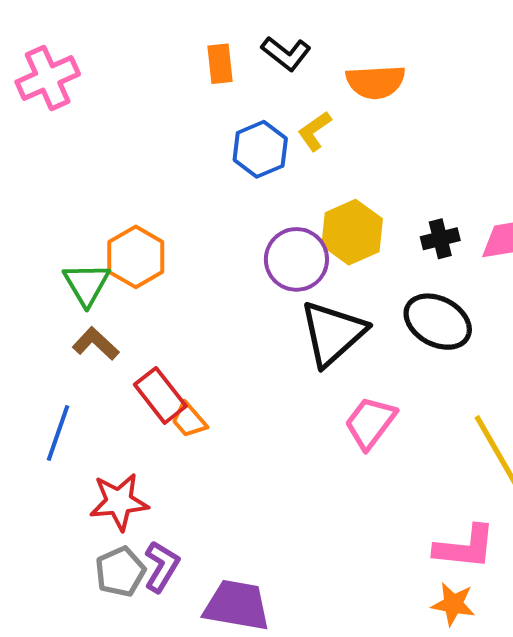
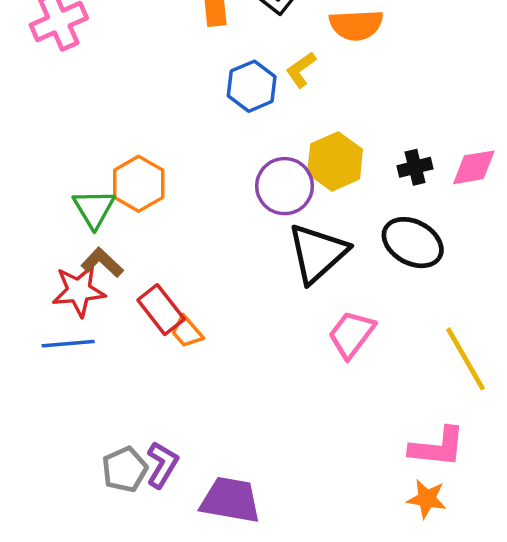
blue line: (58, 433) -> (68, 344), turned 66
red star: (119, 502) -> (79, 291), moved

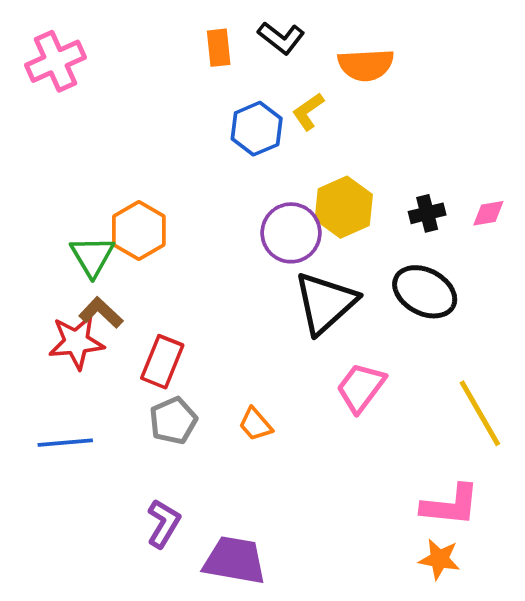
pink diamond: (474, 167) -> (488, 213), size x0.7
red rectangle: (161, 310) -> (162, 362), turned 60
orange trapezoid: (187, 332) -> (255, 424), moved
blue line: (68, 344) -> (65, 443), moved
gray pentagon: (125, 469) -> (173, 421), moved

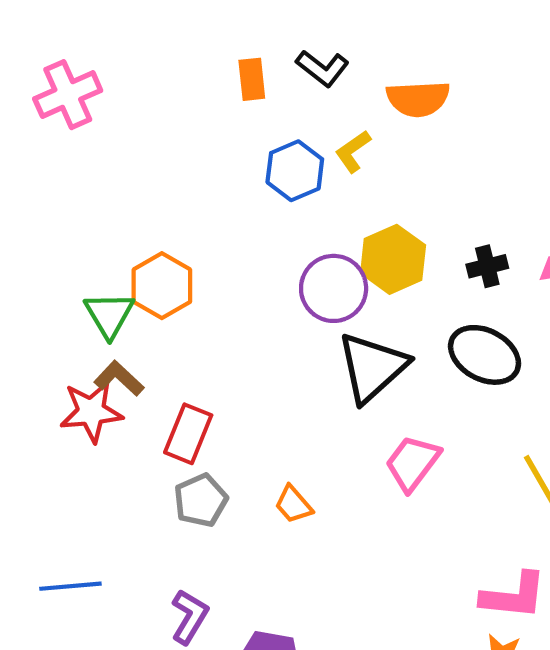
blue line: (65, 443) -> (70, 586), moved

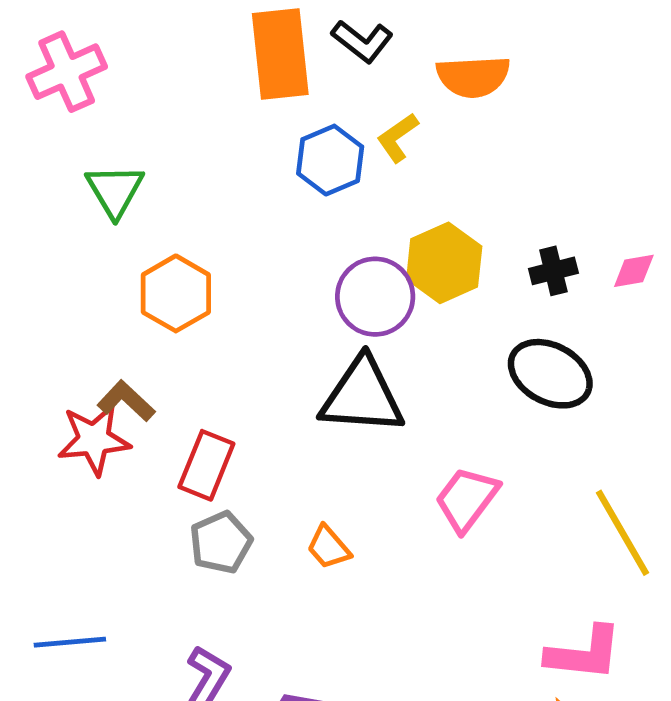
orange rectangle: (252, 79) -> (280, 54), size x1.8
green triangle: (109, 315) -> (115, 191), moved
black triangle: (372, 367) -> (362, 396), moved, turned 46

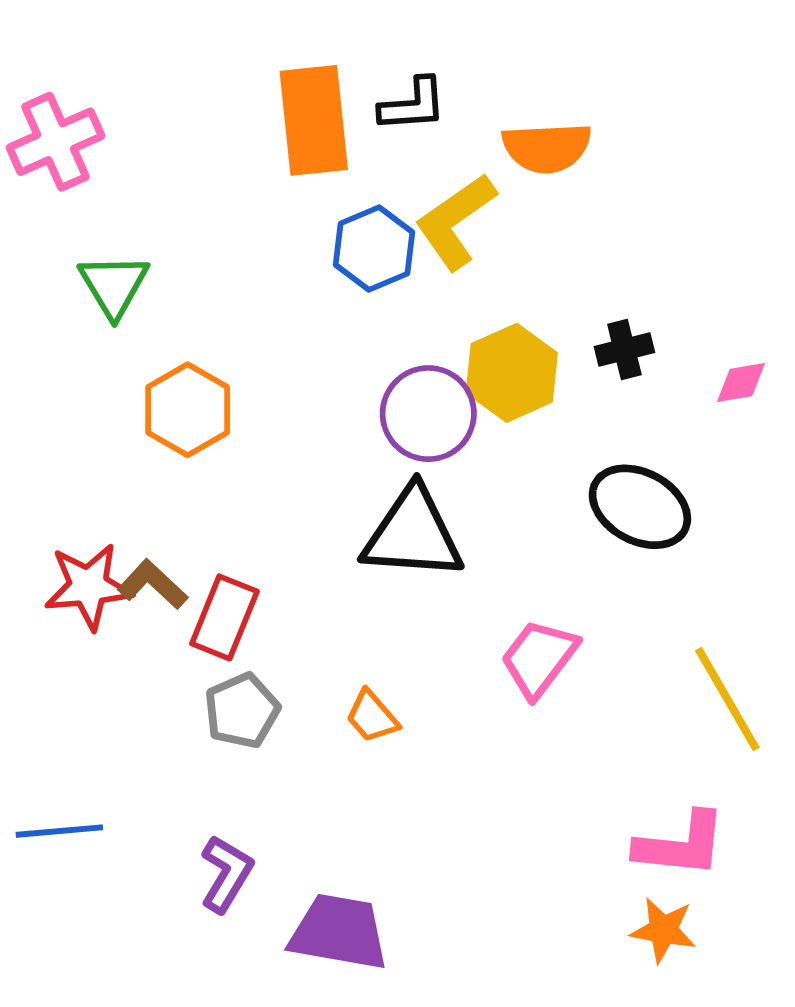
black L-shape: (362, 41) -> (413, 105), turned -42
yellow L-shape: (398, 138) -> (455, 221), size x1.6
black cross: (553, 271) -> (624, 350), moved
brown L-shape: (126, 401) -> (153, 584), moved

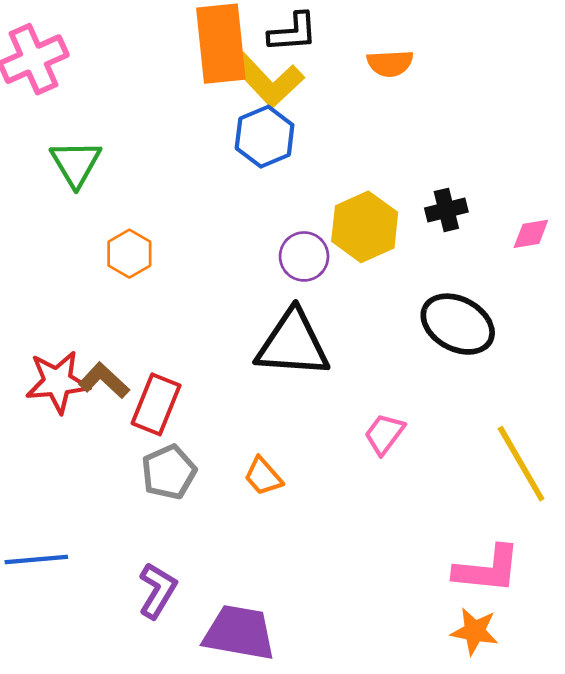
orange semicircle: (547, 148) -> (390, 63), size x0.7
yellow L-shape: (455, 221) -> (267, 80), moved, turned -98
orange hexagon: (188, 410) -> (129, 254), size x0.7
purple circle: (428, 414) -> (304, 256), size x0.7
pink trapezoid: (539, 658) -> (384, 434), size x0.7

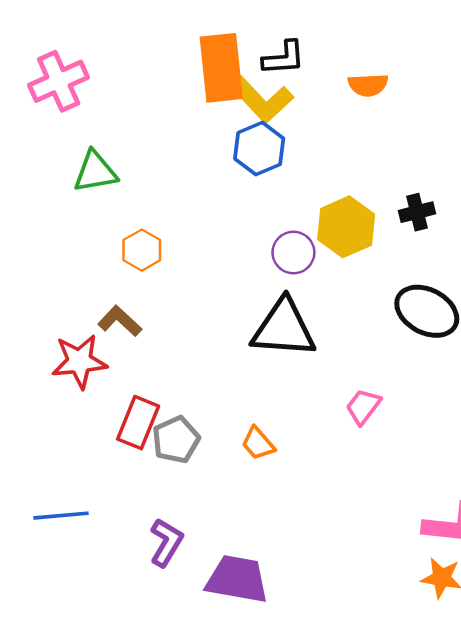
green triangle: (76, 163) -> (95, 172), turned 51
brown L-shape: (104, 380) -> (120, 321), moved
red rectangle: (156, 404) -> (138, 423), moved

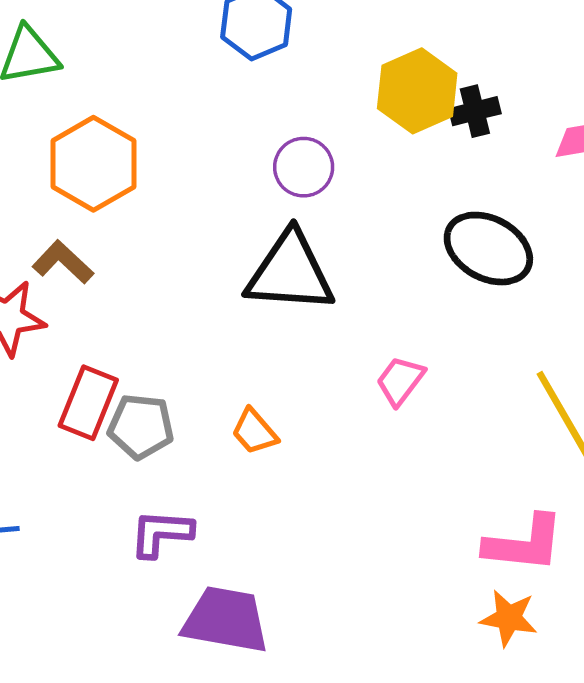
yellow hexagon: (346, 227) -> (417, 91), moved
orange hexagon: (142, 250) -> (93, 164), size x1.6
gray pentagon: (176, 440) -> (141, 427), turned 30
purple L-shape: (166, 542) -> (161, 533), moved, turned -117

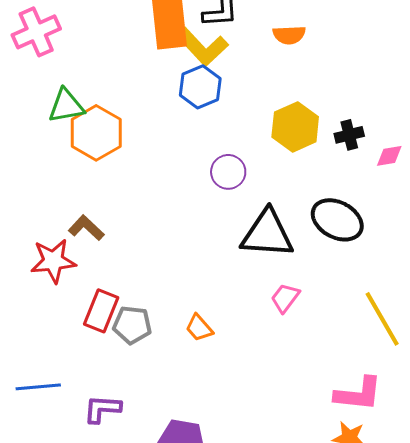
black cross: (475, 111) -> (349, 135), moved
orange hexagon: (93, 164) -> (96, 133), moved
black triangle: (290, 272) -> (267, 234), moved
purple L-shape: (161, 533) -> (102, 409), moved

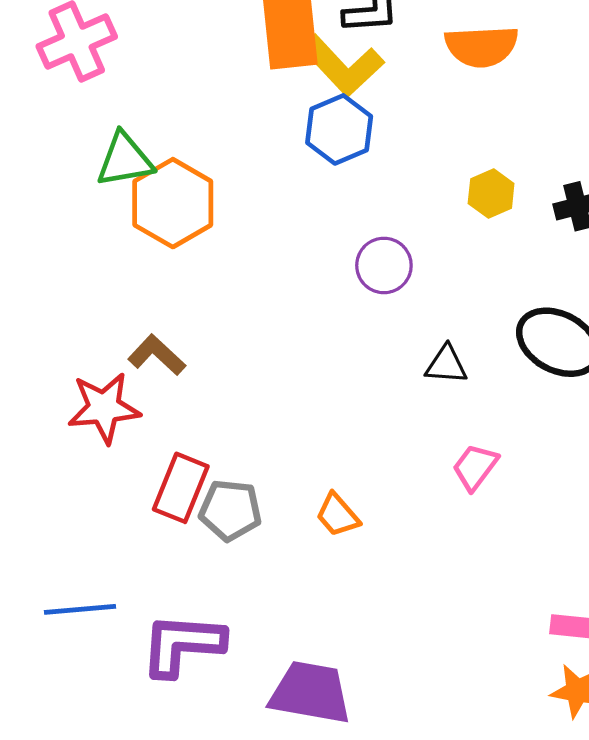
orange semicircle: (289, 35) -> (482, 46), size x1.4
yellow hexagon: (295, 127) -> (491, 193), size x0.6
black triangle: (267, 234) -> (446, 365), size x0.5
purple L-shape: (102, 409) -> (182, 645), size x1.4

